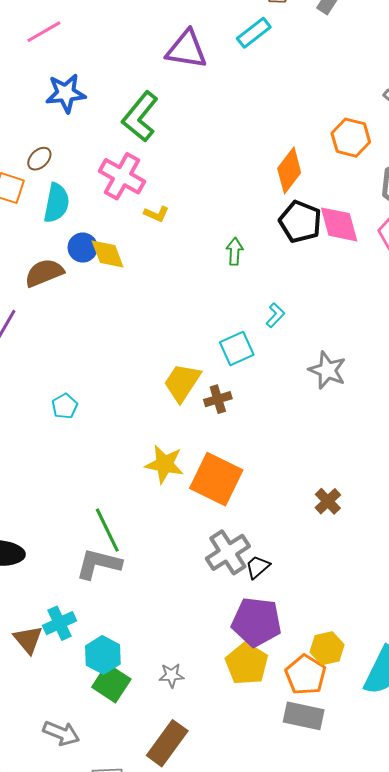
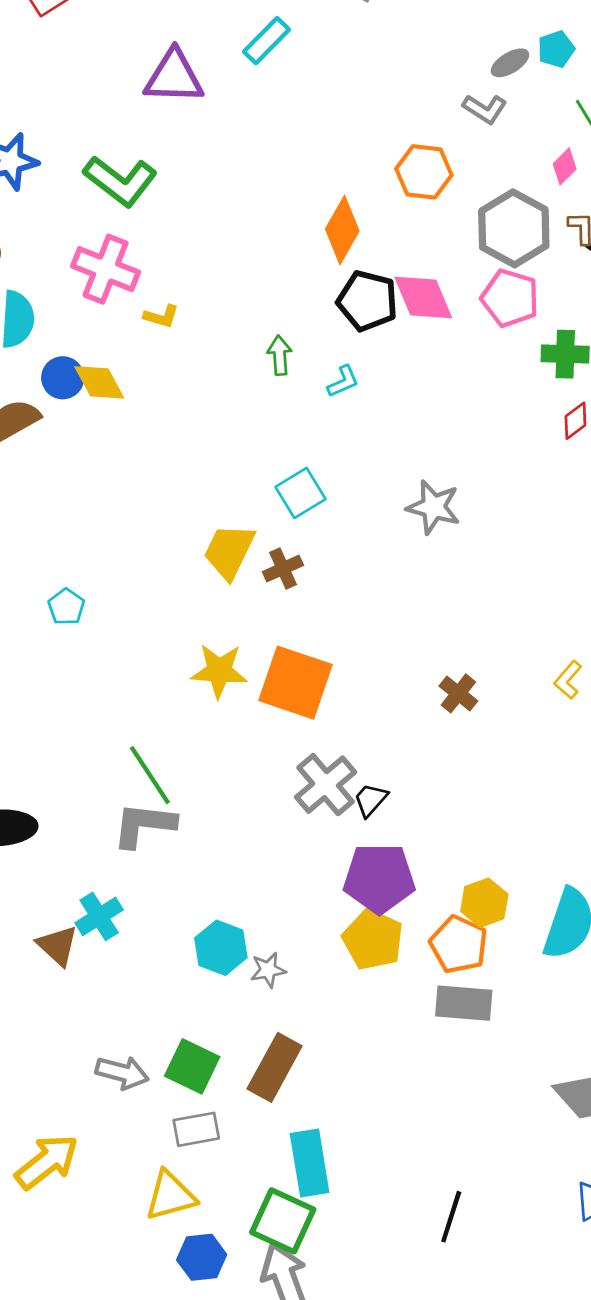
green L-shape: (140, 117) -> (120, 181), turned -84
cyan L-shape: (275, 315) -> (343, 381), moved, turned 30
cyan hexagon: (103, 655) -> (221, 948), moved
green square: (111, 683) -> (192, 1066), moved

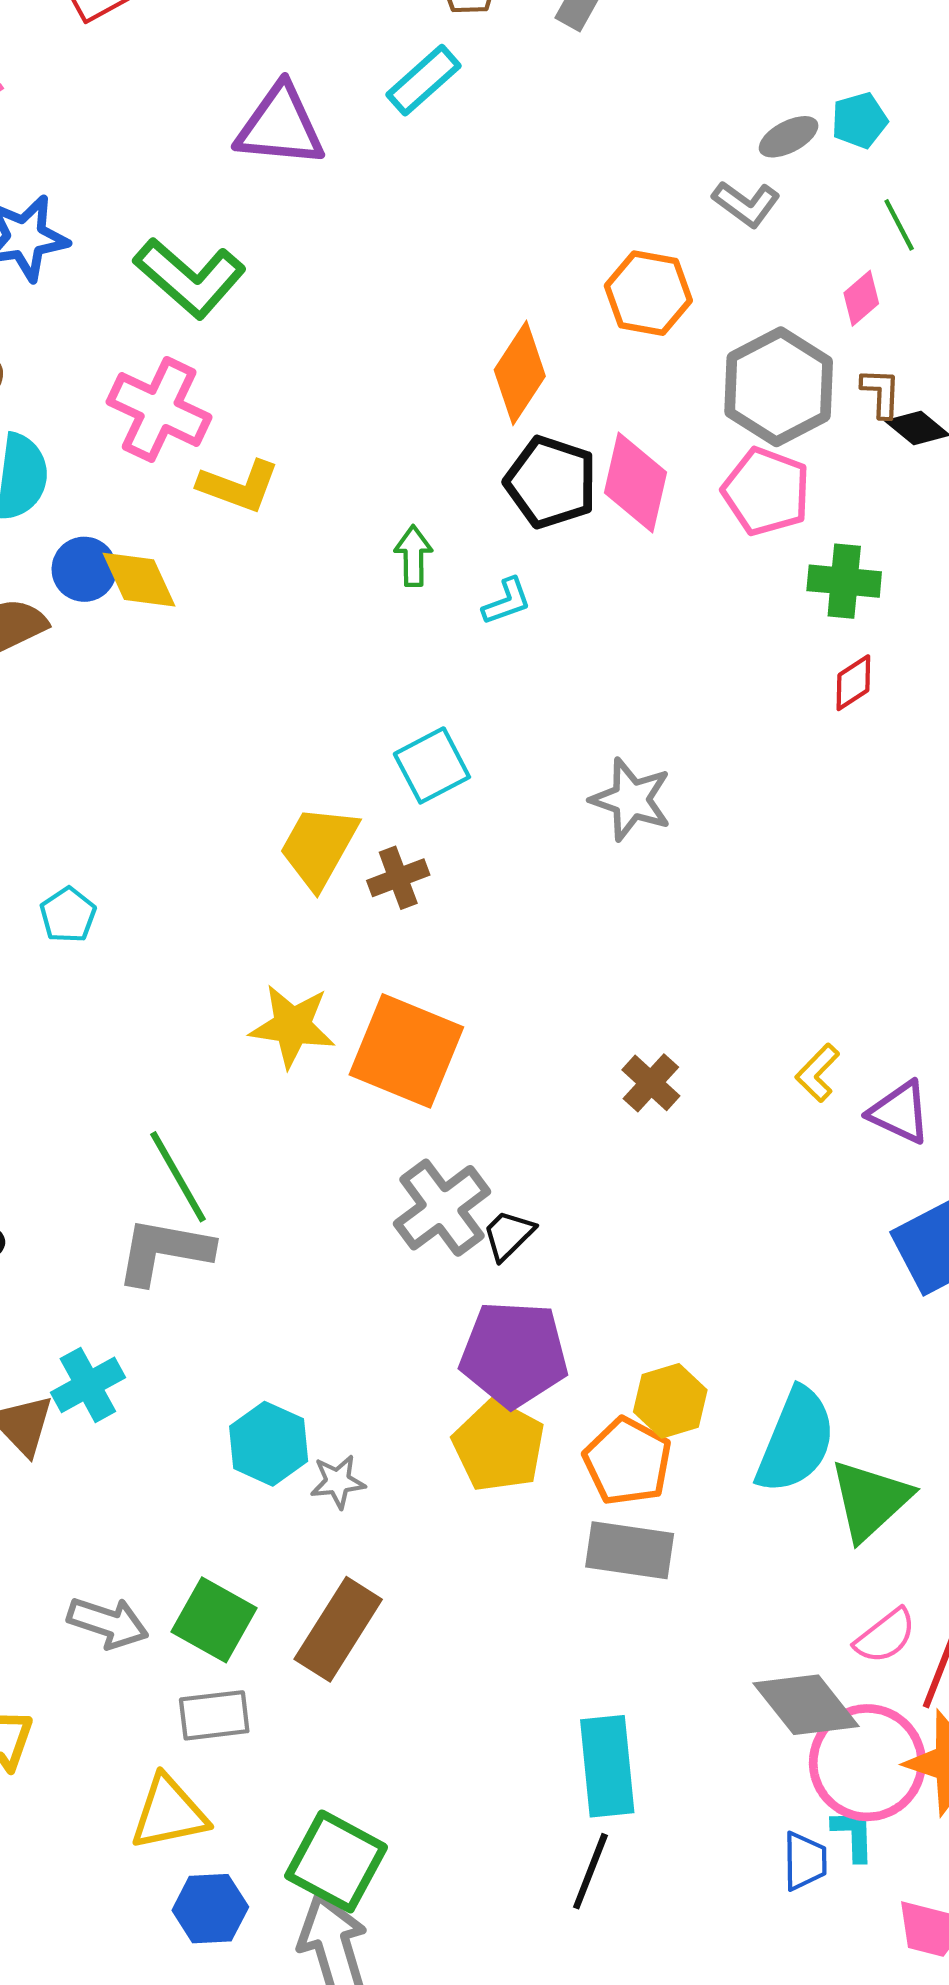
pink diamond: (423, 298) -> (636, 482), turned 32
yellow L-shape: (161, 316) -> (239, 486), size x1.5
cyan rectangle: (310, 1163) -> (607, 1766), moved

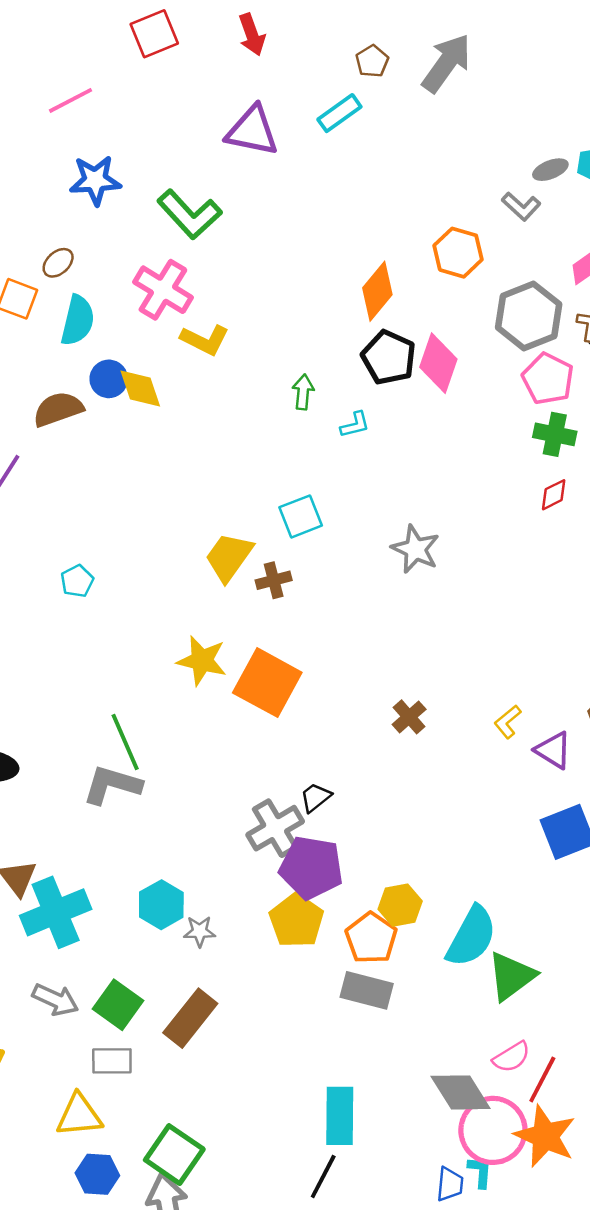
pink pentagon: (766, 492) -> (548, 379), moved
gray cross: (442, 1208) -> (275, 828), moved
cyan cross: (88, 1385) -> (56, 912), moved, size x1.6

